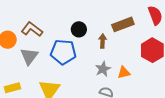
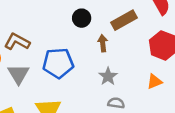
black circle: (79, 29) -> (82, 18), moved
orange triangle: (124, 73) -> (154, 81), moved

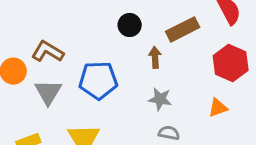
gray star: (108, 76) -> (160, 99), turned -30

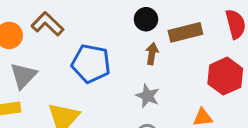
black circle: (130, 25) -> (146, 19), moved
gray triangle: (48, 92) -> (23, 76), moved

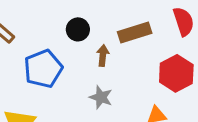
black circle: (146, 19) -> (78, 29), moved
blue pentagon: (91, 64) -> (43, 69), turned -30

